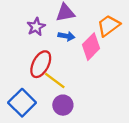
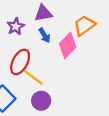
blue arrow: (66, 36) -> (44, 35), turned 48

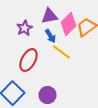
pink diamond: (68, 45) -> (68, 24), moved
yellow line: (33, 77) -> (62, 52), moved

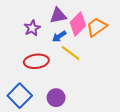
blue arrow: (50, 36) -> (59, 36), turned 88
red ellipse: (28, 60) -> (36, 61), turned 55

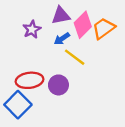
red ellipse: (36, 61) -> (30, 80), moved
purple circle: (56, 98) -> (58, 85), moved

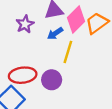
yellow line: (75, 57) -> (68, 52), turned 70

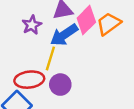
blue arrow: (55, 33) -> (64, 35), size x1.6
yellow line: (68, 52) -> (50, 58), moved

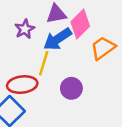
orange trapezoid: (109, 24) -> (103, 48), moved
purple circle: (60, 85) -> (71, 88), moved

